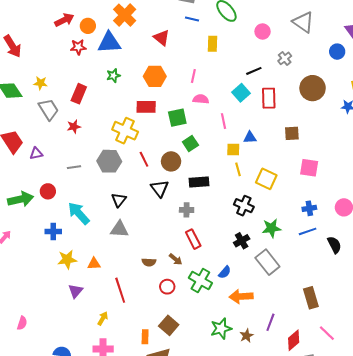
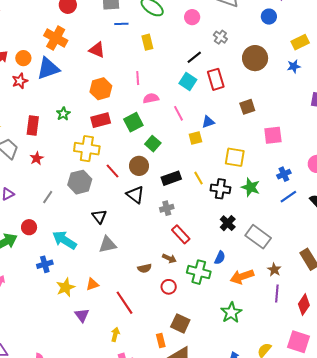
green star: (113, 76) -> (63, 114), moved
gray line: (74, 167) -> (48, 197), turned -32
yellow line: (238, 169) -> (199, 178), moved
green star: (272, 228) -> (251, 187), moved, turned -30
brown star: (247, 336) -> (274, 270), moved

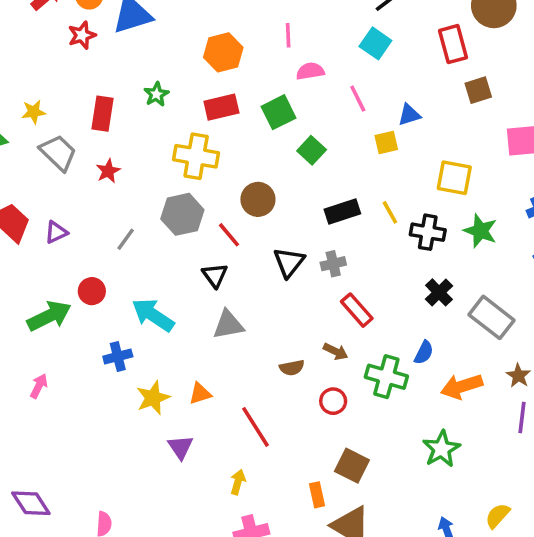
red rectangle: (216, 79) -> (453, 44), moved
brown circle: (139, 166) -> (258, 199), moved
red line: (112, 171) -> (229, 235), moved
black triangle: (135, 195) -> (289, 262), moved, turned 30

